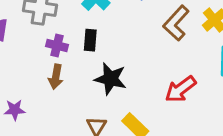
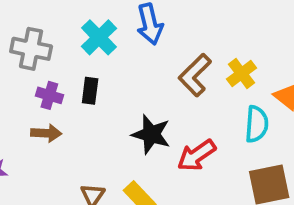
brown arrow: (56, 77) -> (46, 133), turned -100
black star: (111, 79) -> (151, 134), moved

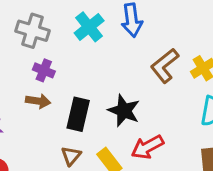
black rectangle: (90, 91) -> (78, 114), moved, size x1.5
red arrow: (197, 155) -> (147, 147), moved

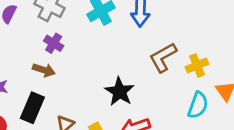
black rectangle: (78, 114) -> (32, 108), moved

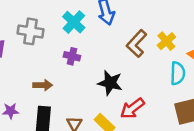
purple cross: (54, 43) -> (72, 56), moved

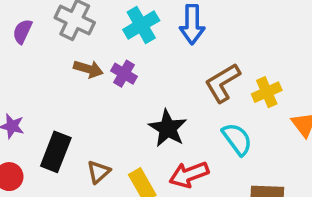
cyan semicircle: (178, 73) -> (237, 139), moved, turned -55
brown arrow: (43, 85) -> (88, 69), moved

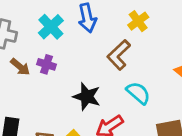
brown arrow: (88, 69) -> (20, 67), turned 36
yellow cross: (267, 92) -> (138, 21), moved

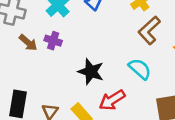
brown L-shape: (119, 55) -> (149, 30), moved

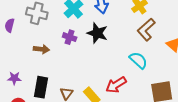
brown arrow: (28, 43) -> (41, 49), moved, turned -35
black star: (91, 72) -> (97, 33), moved

